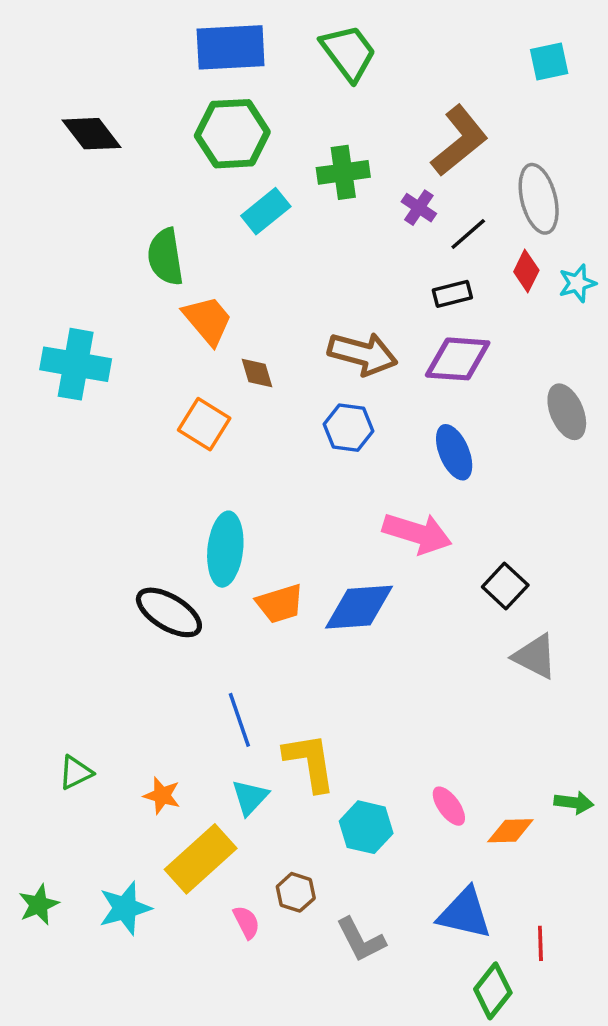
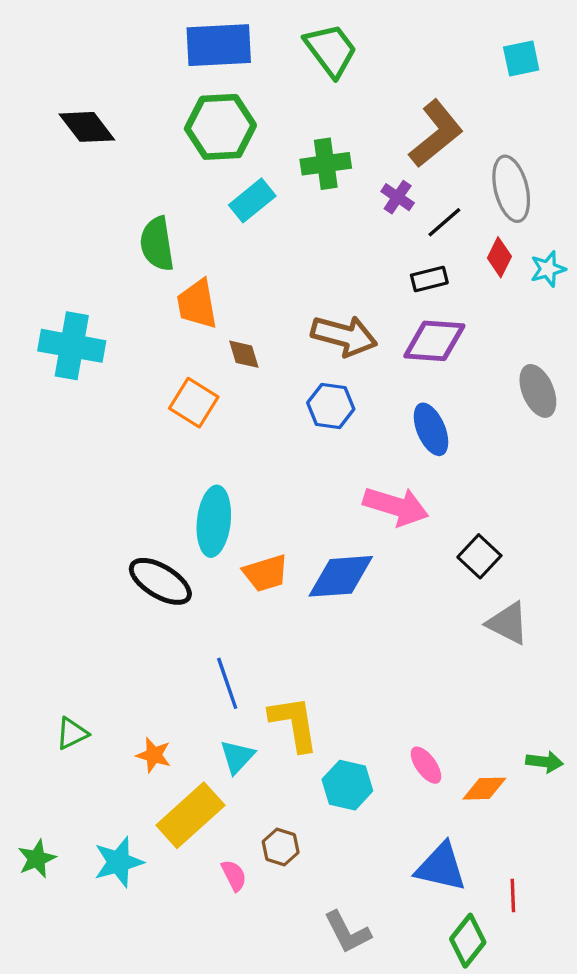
orange trapezoid: (208, 320) -> (197, 304), turned -150
gray L-shape: (361, 940) -> (347, 932), moved

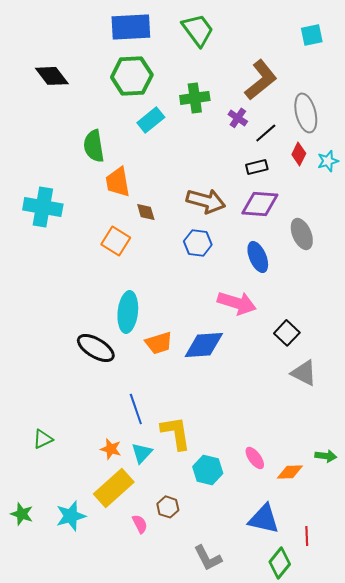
gray ellipse: (538, 391) -> (302, 234), moved
orange star: (154, 755) -> (111, 449), moved
green star: (37, 859) -> (22, 514), turned -30

